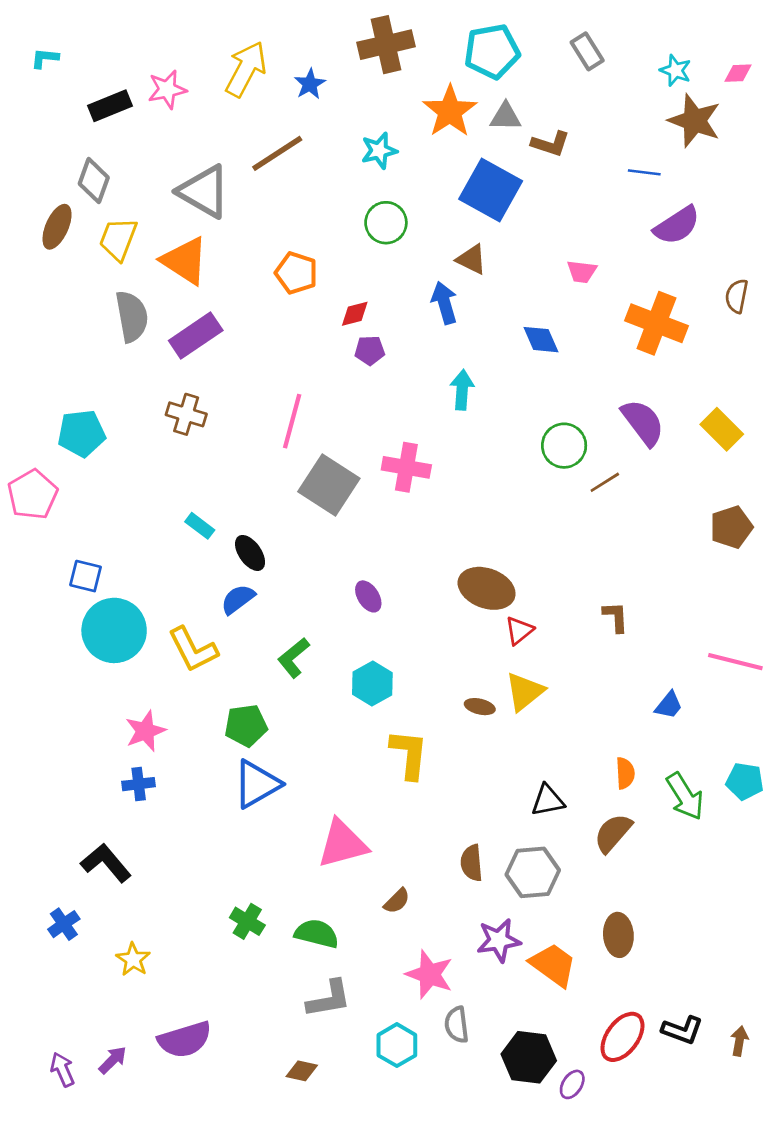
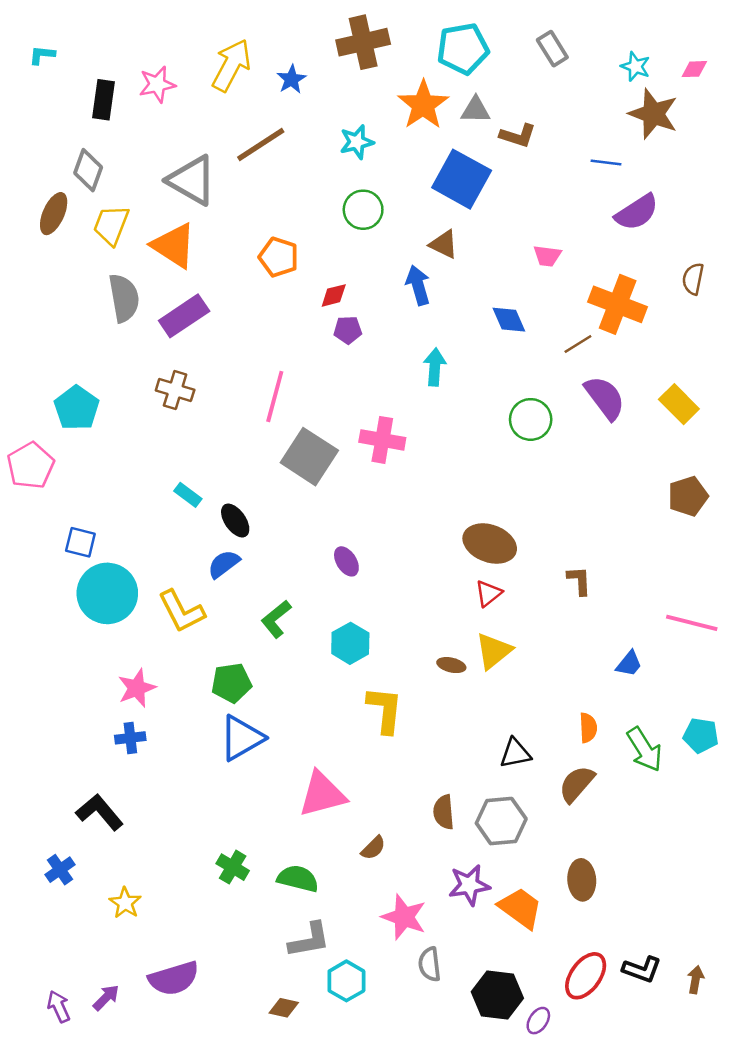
black rectangle: (110, 106) -> (103, 100), turned -60
cyan pentagon: (81, 433) -> (77, 408), turned -30
brown line: (605, 482) -> (578, 344), moved
brown ellipse: (487, 588) -> (490, 544), moved
cyan hexagon: (397, 1045) -> (346, 981), moved

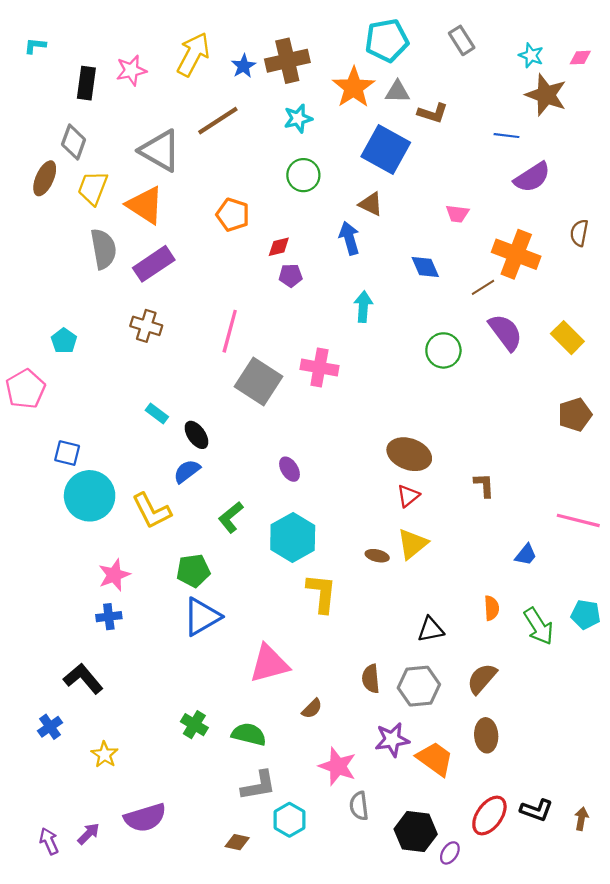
brown cross: (363, 42) -> (287, 61), moved
cyan pentagon: (77, 408) -> (64, 341), size x0.7
cyan hexagon: (350, 643) -> (293, 538), size x1.4
brown semicircle: (577, 784) -> (482, 679), moved

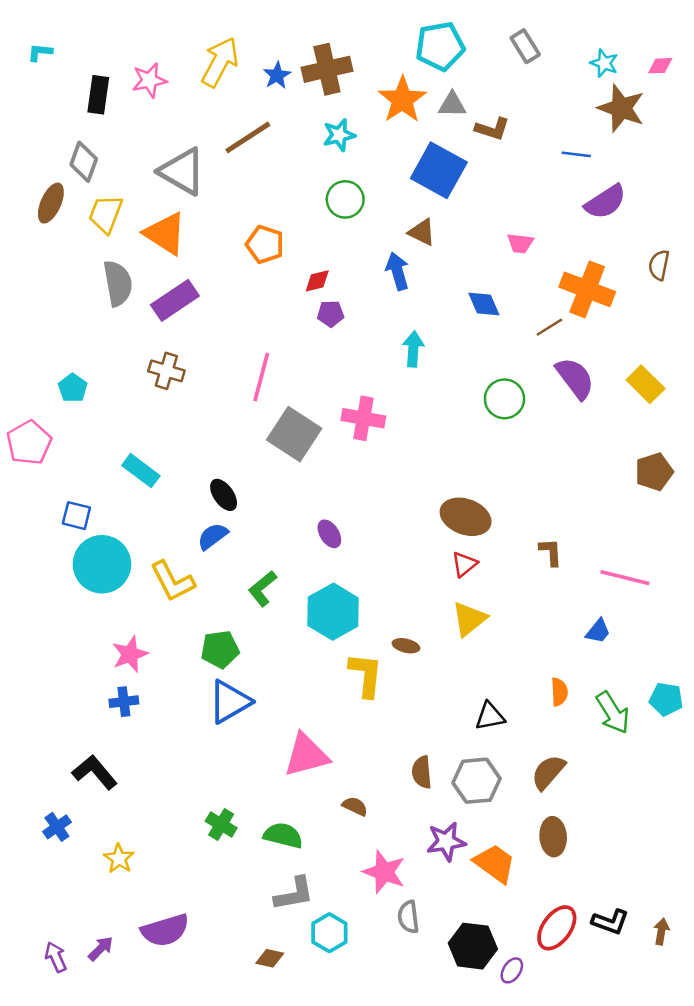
cyan rectangle: (157, 414) -> (141, 471), moved, size x1.4
pink line: (578, 520) -> (625, 578), moved
brown ellipse: (377, 556) -> (406, 646), moved
brown semicircle: (312, 709) -> (355, 806), turned -110

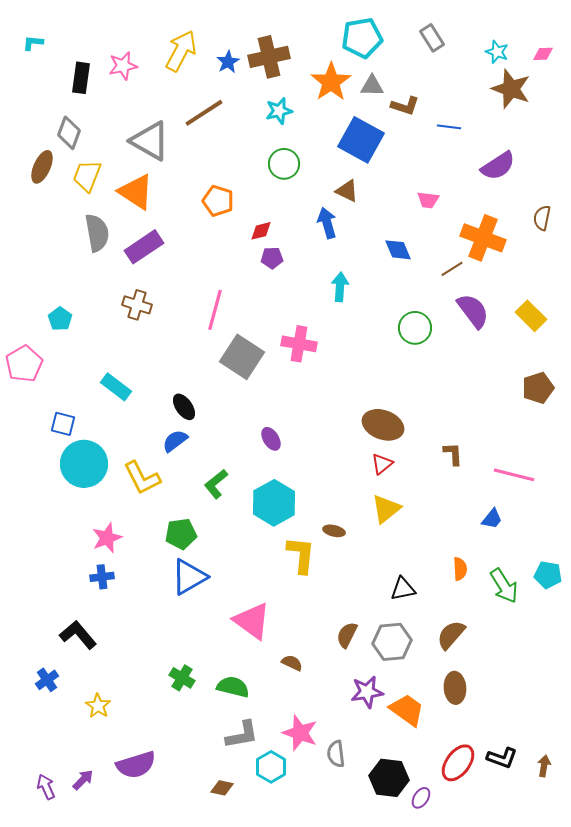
blue line: (576, 154) -> (449, 127), moved
pink triangle: (306, 755) -> (252, 621), turned 51
brown semicircle: (422, 772) -> (347, 635), turned 32
pink star: (384, 872) -> (300, 733), moved

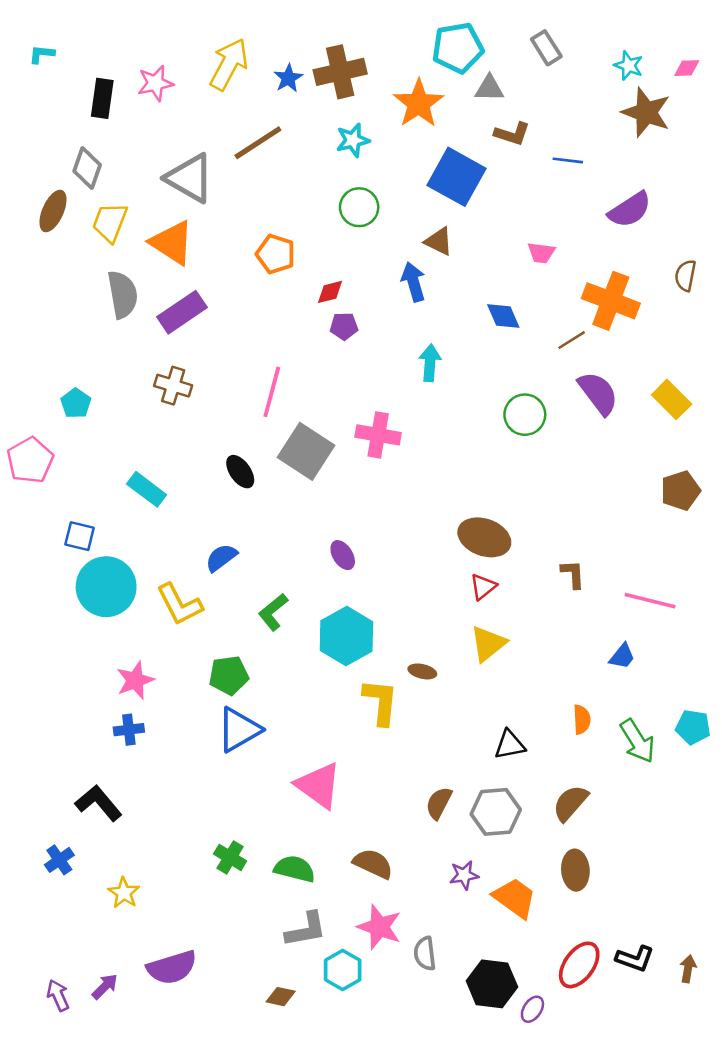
gray triangle: (372, 86) -> (489, 88), moved
black ellipse: (184, 407) -> (240, 472), moved
brown semicircle: (292, 663) -> (373, 864), moved, size x1.5
purple star: (367, 692) -> (464, 875), size x0.7

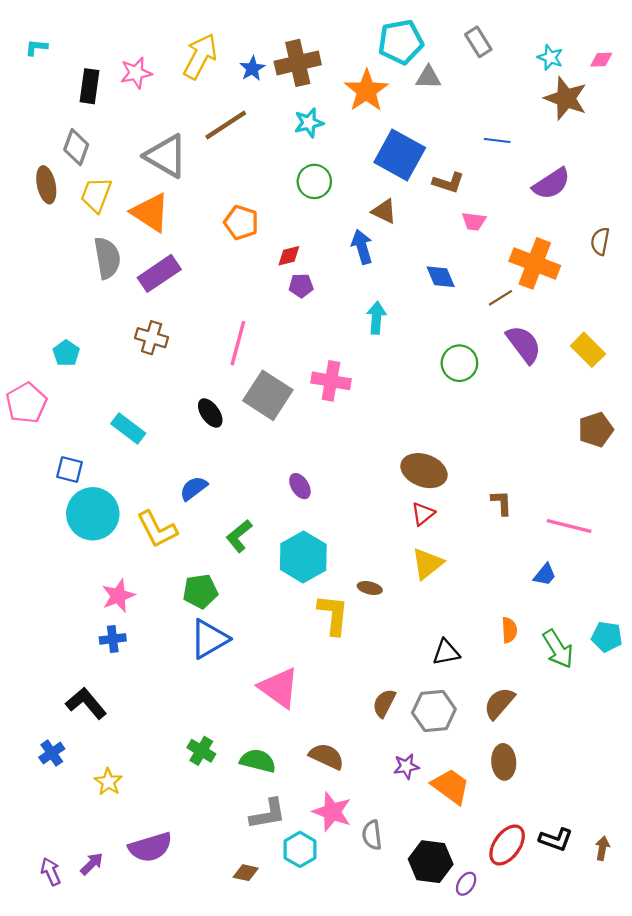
brown L-shape: (512, 134) -> (448, 183), moved
brown ellipse: (53, 211) -> (46, 185), turned -36

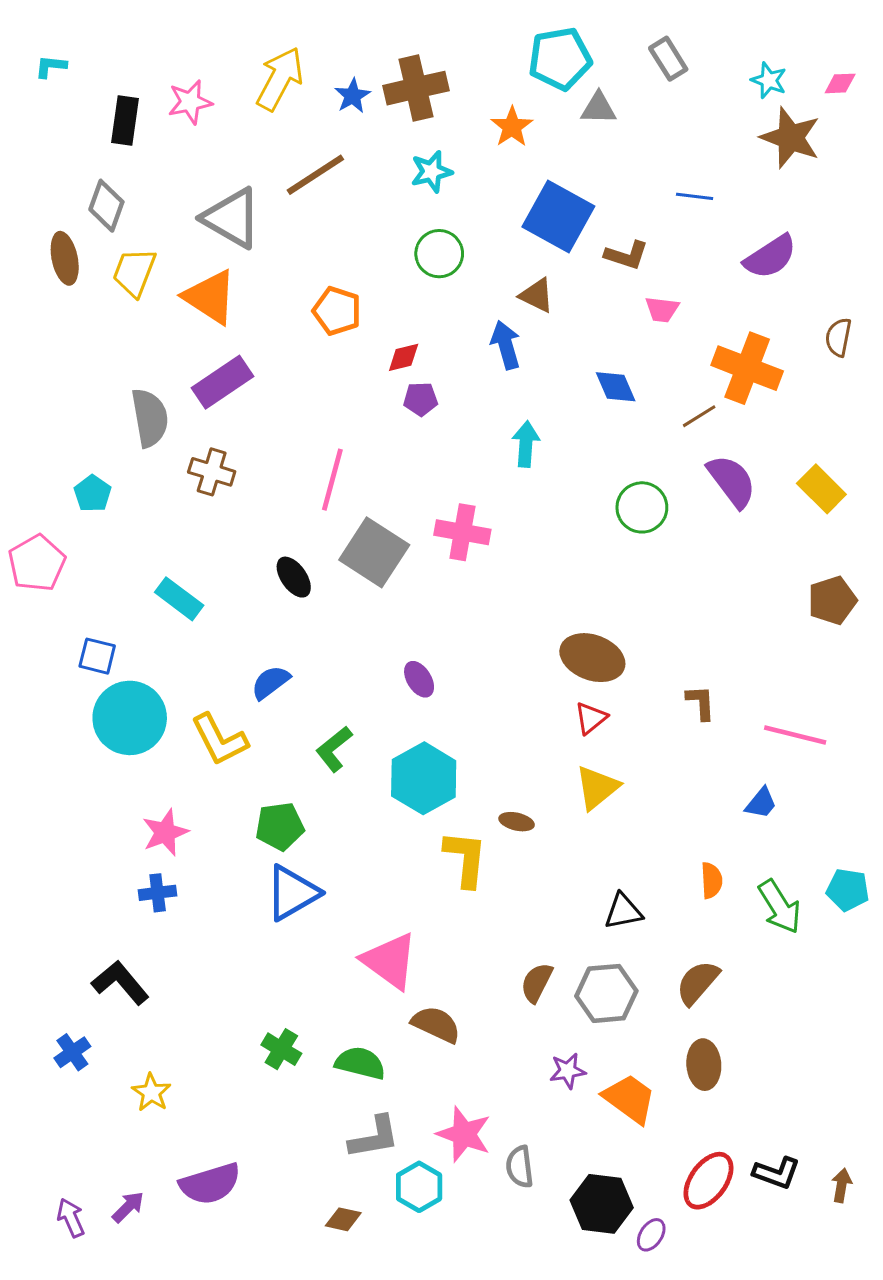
orange star: (366, 91) -> (512, 127), size x0.7
gray semicircle: (107, 258) -> (150, 418), moved
brown semicircle: (327, 756) -> (436, 1024), moved

